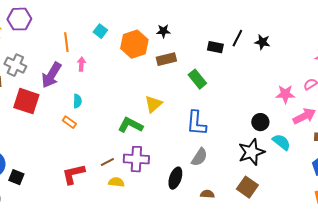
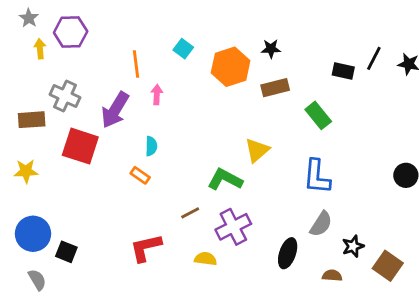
black star: (251, 152) -> (353, 246), moved, size x0.6
purple cross: (136, 159) -> (233, 227), turned -30
brown line: (107, 162) -> (190, 213), moved

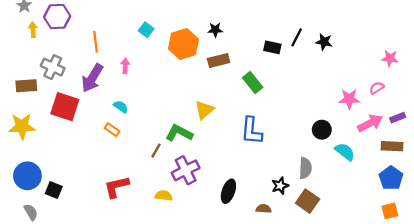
orange line: (136, 64) -> (96, 42), moved
cyan semicircle: (151, 146) -> (121, 107), turned -56
yellow star: (26, 171) -> (22, 126), size x1.4
brown line: (190, 213) -> (156, 151), moved, turned -32
gray semicircle: (321, 224) -> (305, 168), moved, turned -30

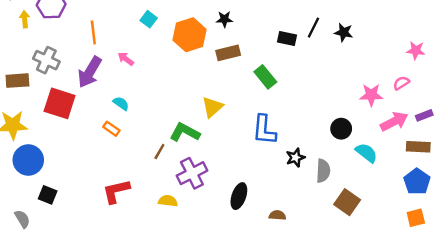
pink arrow: (125, 66) -> (126, 59), turned -56
blue circle: (27, 176) -> (28, 160), moved
black star: (280, 186) -> (295, 158), moved
brown square: (308, 201) -> (347, 202), moved

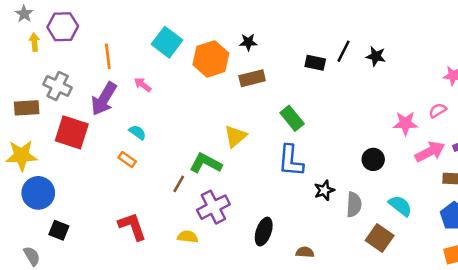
cyan square: (149, 19) -> (167, 42), size x1.6
green rectangle: (265, 77) -> (292, 118), moved
cyan semicircle: (366, 153) -> (400, 206), moved
red L-shape: (116, 191) -> (132, 226), turned 84

